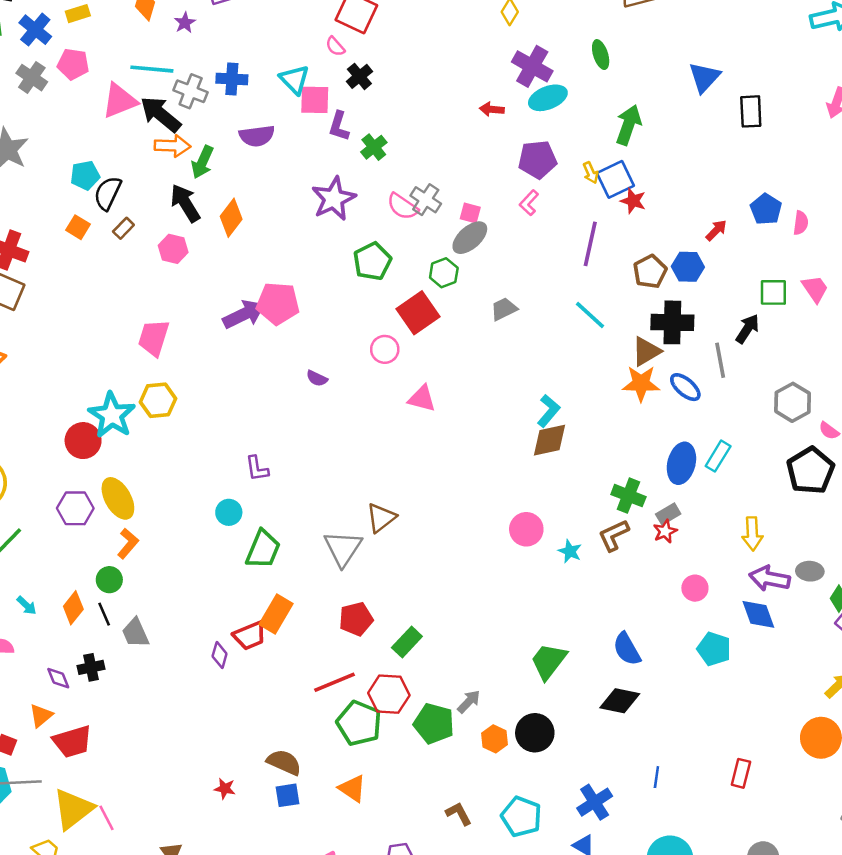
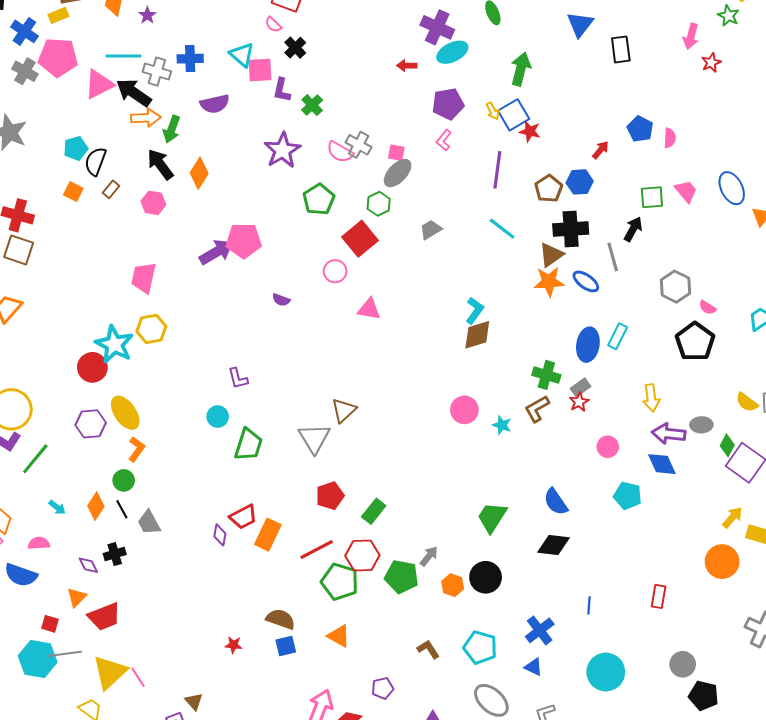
pink pentagon: (73, 64) -> (58, 57), size x1.5
orange rectangle: (276, 614) -> (268, 535), moved

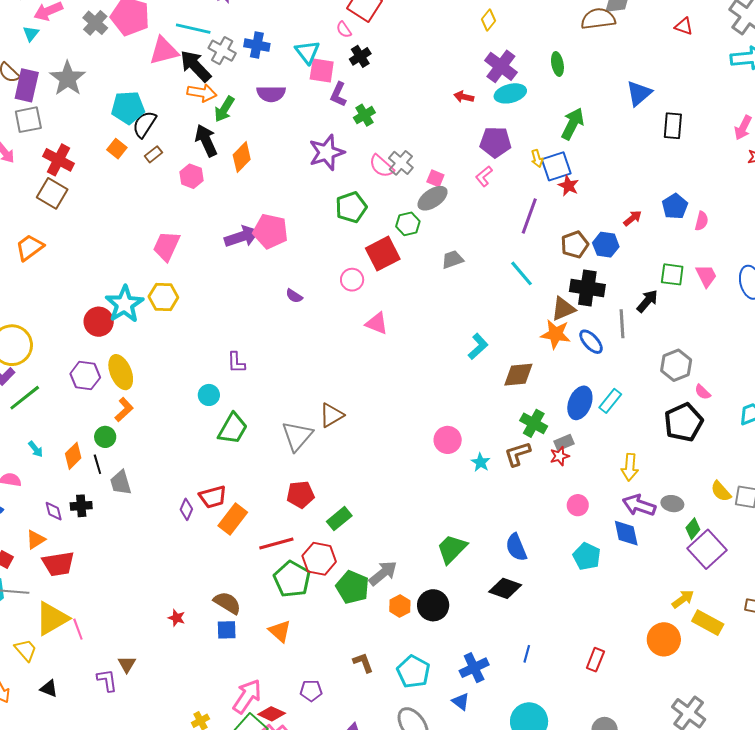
cyan pentagon: (76, 148) -> (128, 108), size x1.4
brown diamond: (477, 335) -> (518, 375), moved
gray arrow: (429, 556) -> (383, 573), size x1.4

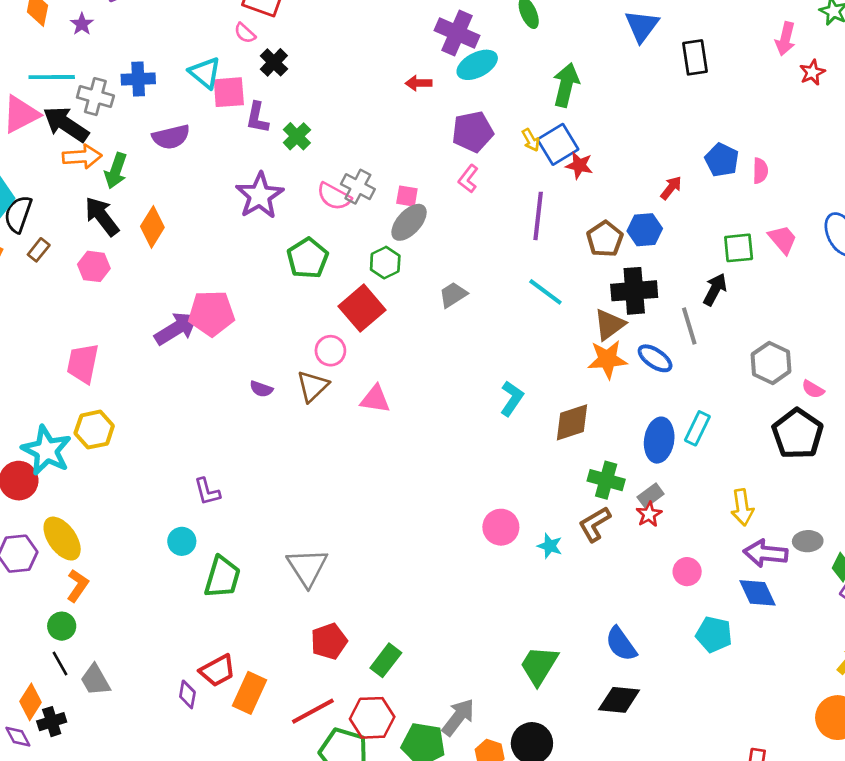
brown triangle: (331, 415) -> (313, 386), moved
orange diamond: (73, 456) -> (31, 702), moved

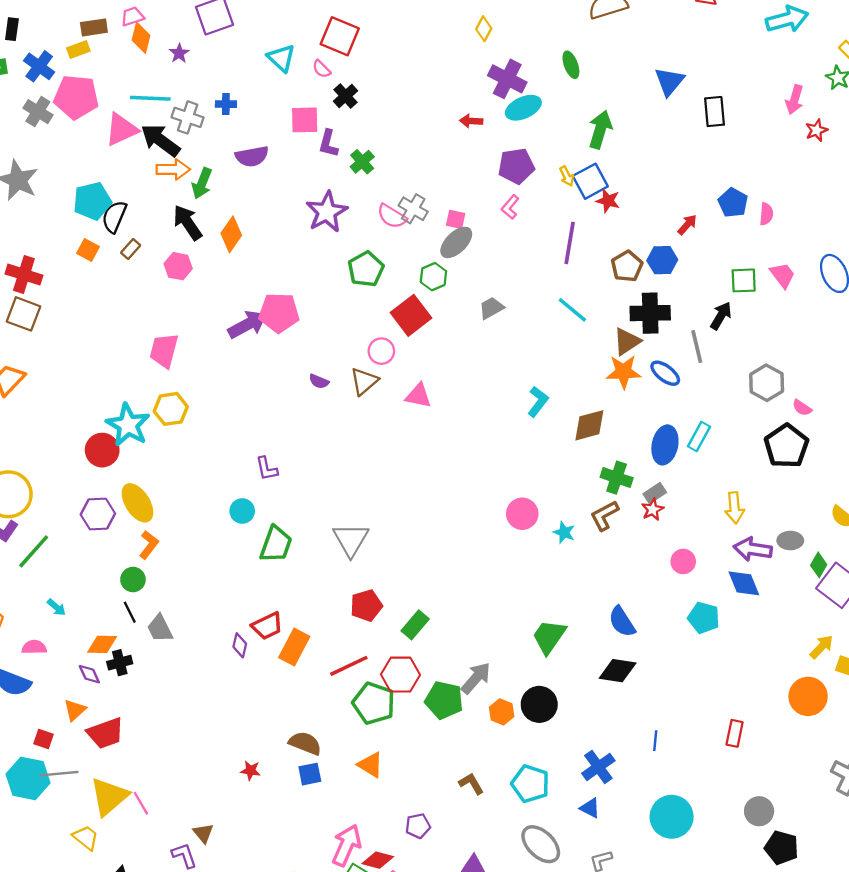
cyan triangle: (205, 73) -> (281, 58), moved
blue cross: (138, 79) -> (226, 104), size x0.7
orange diamond: (31, 702) -> (102, 644), turned 56

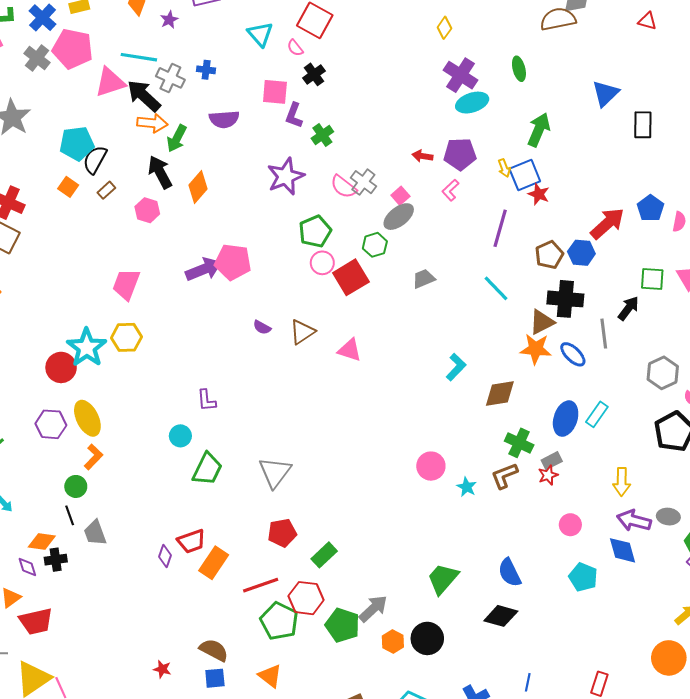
red arrow: (471, 121) -> (423, 156), moved
pink square: (456, 219) -> (400, 196), turned 30
red arrow: (687, 225) -> (607, 223), size x1.8
pink circle: (381, 351) -> (322, 263), moved

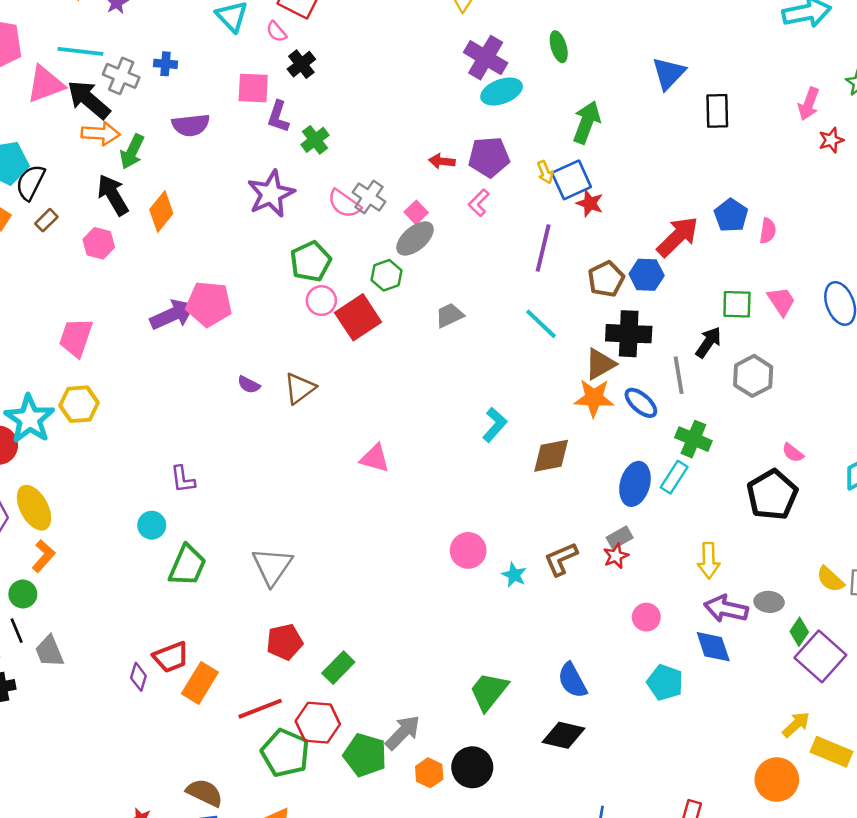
pink triangle: (350, 350) -> (375, 458), moved
gray hexagon: (663, 373) -> (753, 376), moved
green cross: (519, 443) -> (693, 439), moved

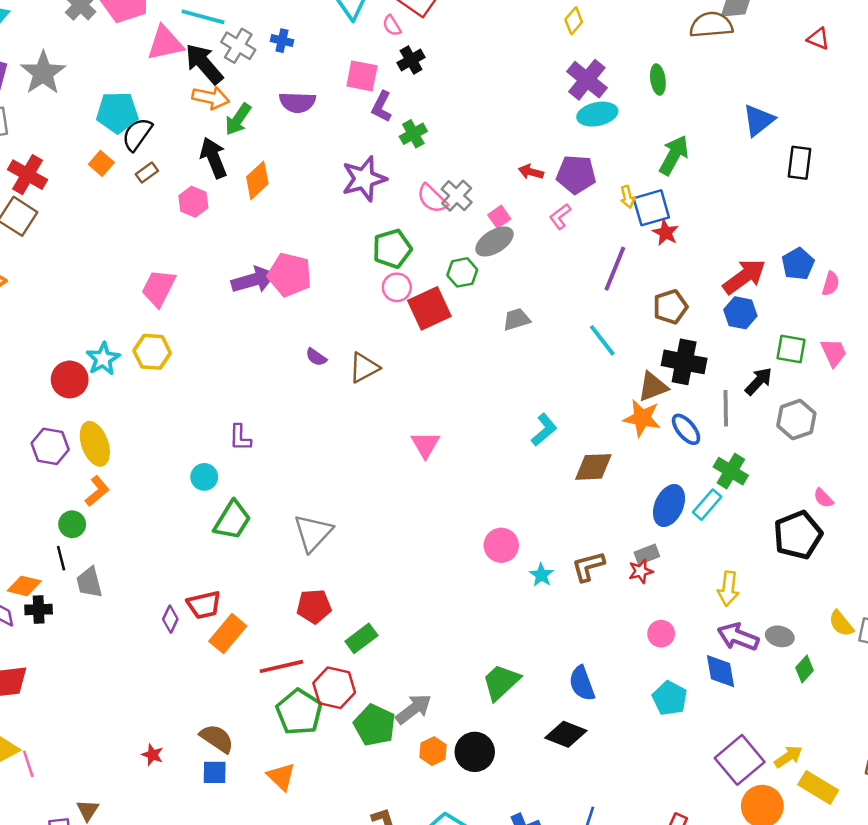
blue hexagon: (647, 275) -> (740, 313), moved
cyan star: (29, 419) -> (103, 359), size x0.7
pink triangle: (375, 458) -> (425, 445), turned 36
purple square: (820, 656) -> (740, 760), moved

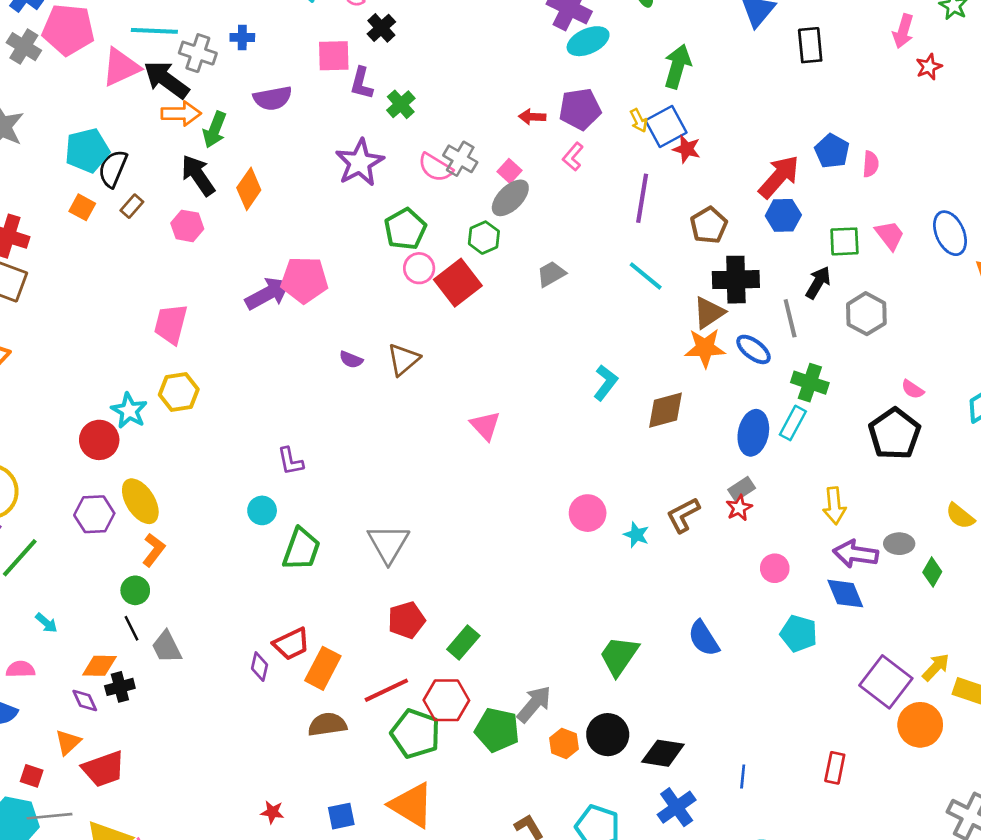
black diamond: (566, 734) -> (663, 753), moved
brown semicircle: (217, 738) -> (327, 724), moved, turned -30
orange triangle: (281, 777) -> (412, 805), size x1.5

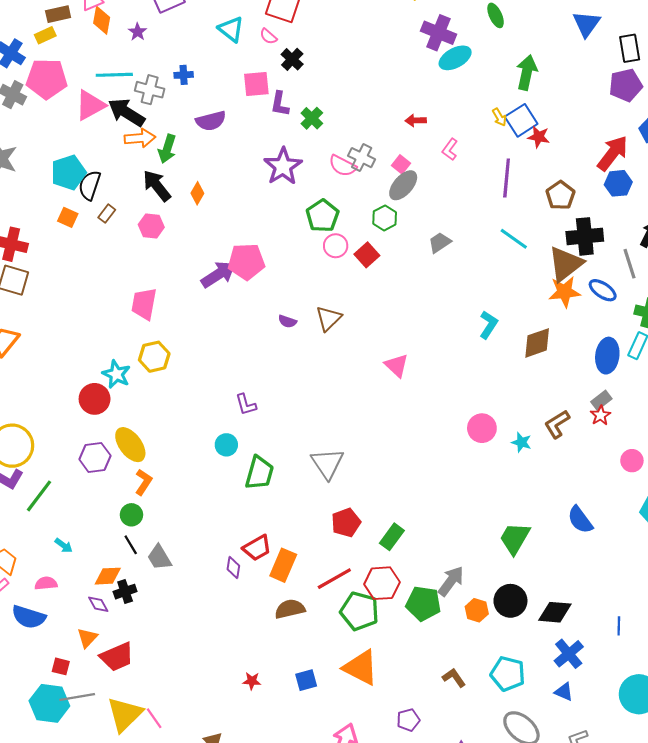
purple pentagon: (580, 109) -> (626, 85), moved
orange diamond: (249, 189) -> (197, 193), size x0.7
red square: (458, 283) -> (367, 255), size x0.7
brown triangle: (709, 313) -> (566, 264), size x1.4

